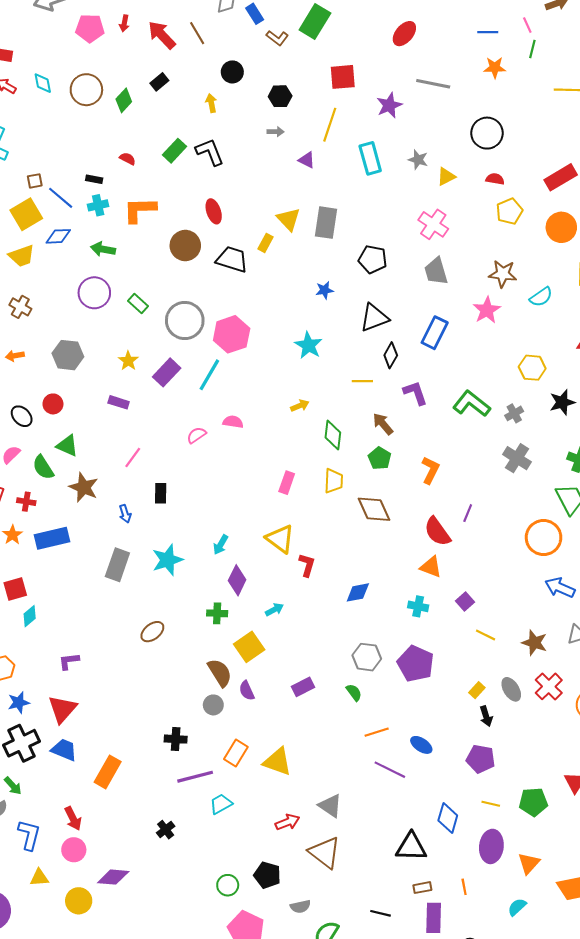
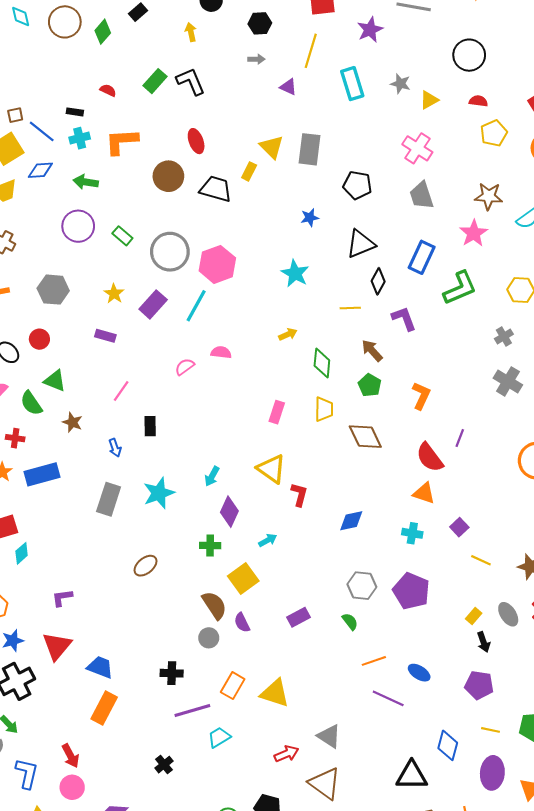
green L-shape: (472, 404) -> (460, 288), moved, turned 120
brown star: (84, 487) -> (72, 422), size x0.7
blue trapezoid: (64, 750) -> (100, 667), moved

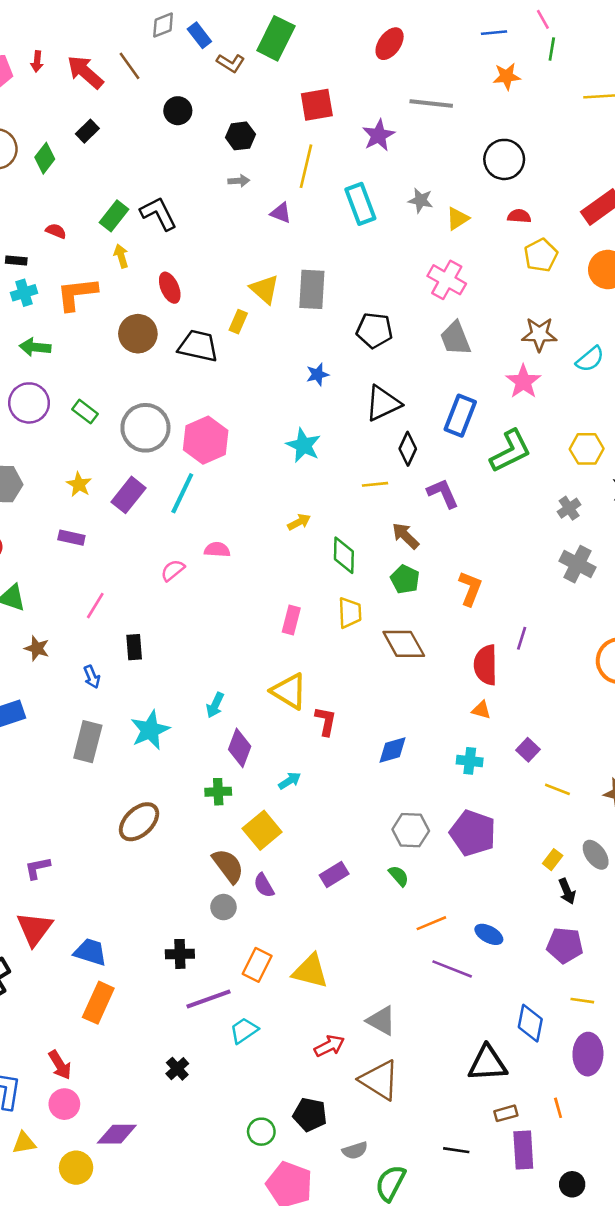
yellow arrow: (191, 32) -> (121, 256), moved
red semicircle: (430, 457) -> (486, 665), turned 40
orange triangle: (424, 493) -> (481, 710), size x0.7
brown ellipse: (145, 566) -> (139, 822), size x1.4

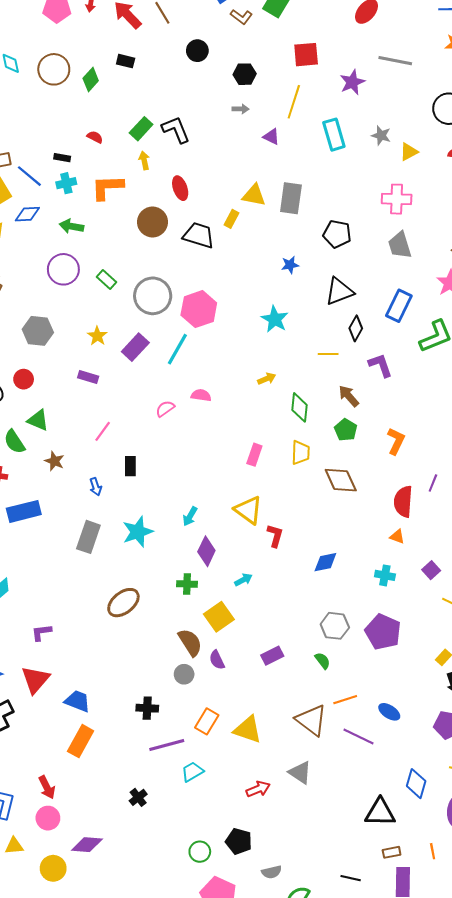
black rectangle: (87, 131) -> (126, 61), turned 54
pink cross: (447, 280) -> (397, 199), turned -32
yellow triangle: (265, 289) -> (254, 195), turned -35
brown triangle: (380, 1080) -> (311, 720), moved

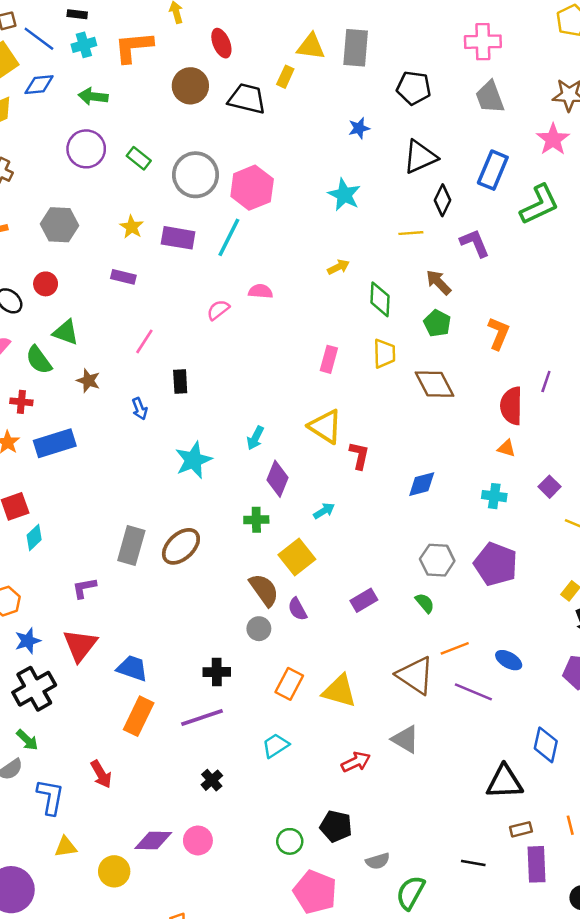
purple rectangle: (135, 347) -> (178, 238), turned 60
gray rectangle: (88, 537) -> (131, 546), moved
purple line: (167, 745) -> (202, 717), moved
pink circle: (48, 818) -> (198, 840), moved

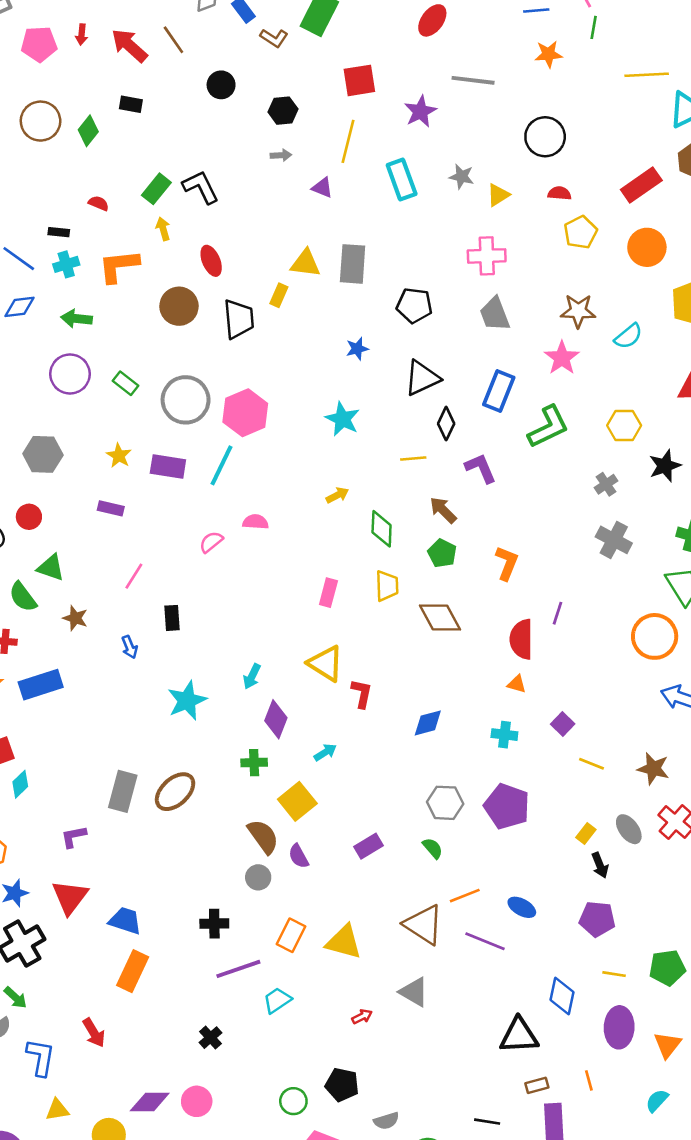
black trapezoid: (247, 99) -> (239, 319), turned 72
purple line: (202, 717) -> (238, 969), moved
red arrow: (356, 762) -> (362, 1017), size x0.7

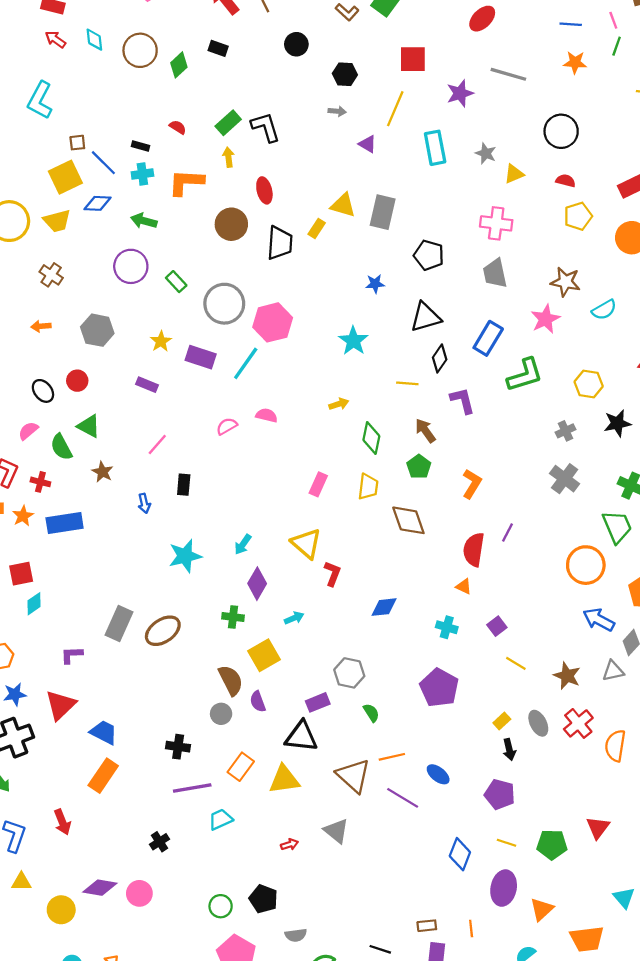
gray hexagon: (445, 803) -> (349, 673), moved
yellow triangle: (344, 942) -> (284, 780), turned -32
black triangle: (519, 1036) -> (301, 737), moved

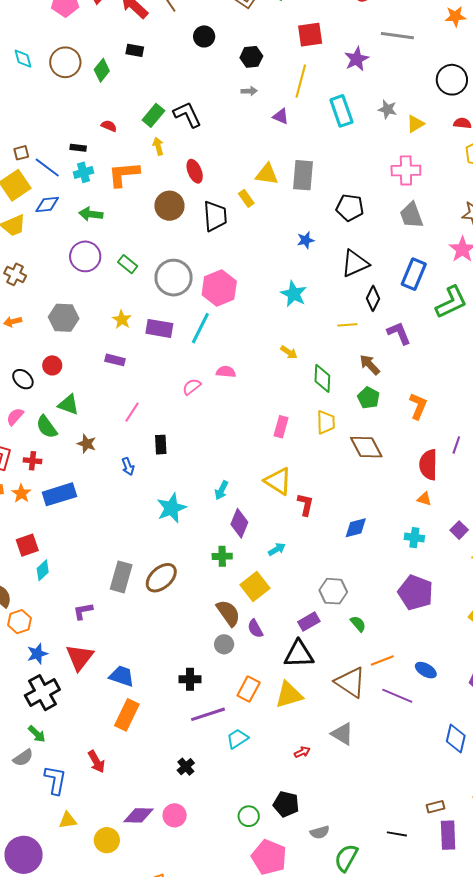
yellow rectangle: (317, 228) -> (246, 198), turned -60
yellow arrow: (339, 404) -> (289, 352), turned 60

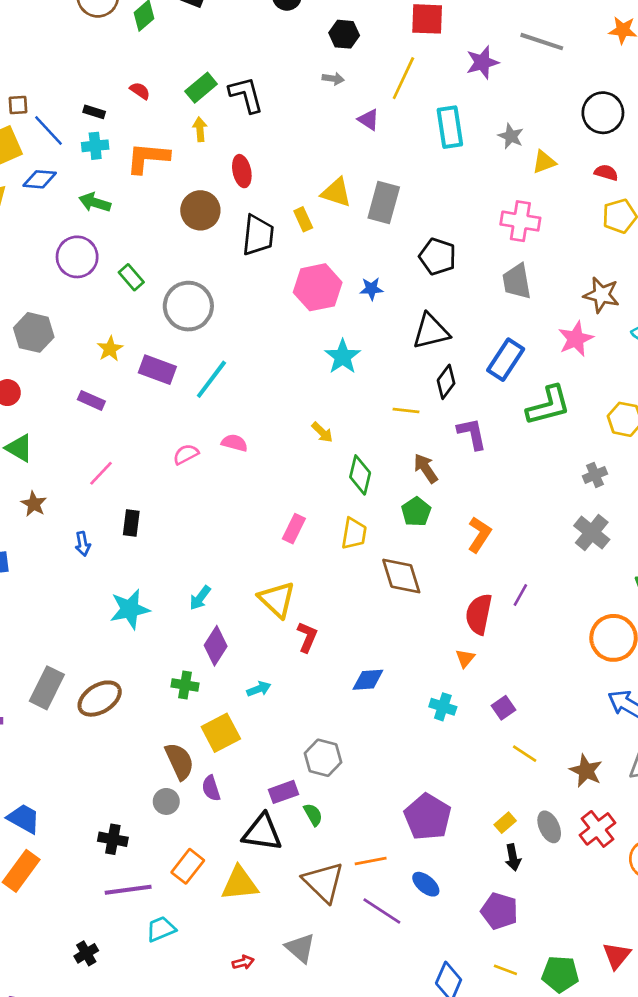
pink hexagon: (219, 288) -> (318, 287), moved
orange triangle: (424, 499) -> (465, 658), turned 42
purple pentagon: (415, 593) -> (428, 817), moved
green semicircle: (358, 624) -> (313, 815), moved

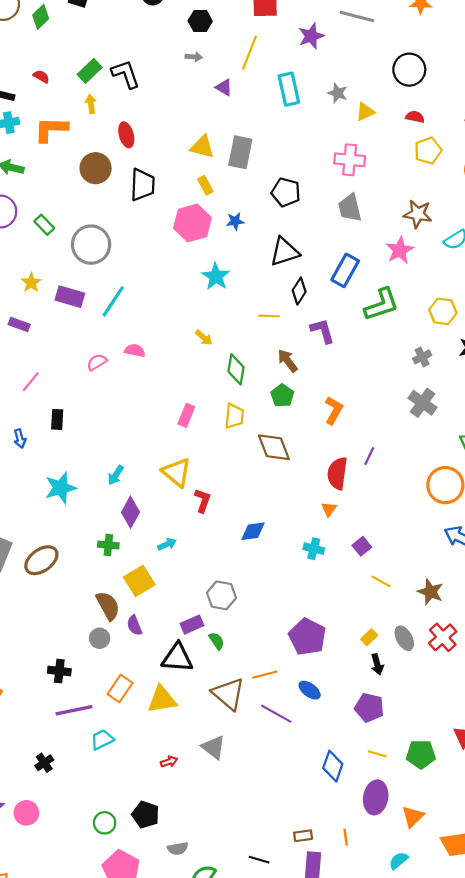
yellow rectangle: (303, 219) -> (205, 185), moved

